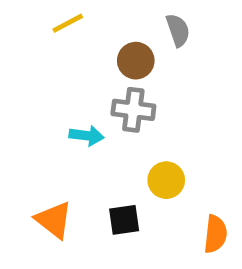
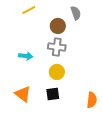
cyan arrow: (87, 136) -> (26, 56), moved
yellow circle: (166, 180) -> (57, 72), moved

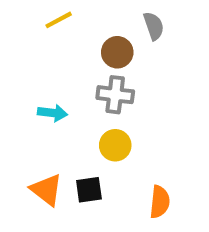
black square: (53, 94) -> (89, 190), moved
orange semicircle: (92, 100) -> (160, 202), moved

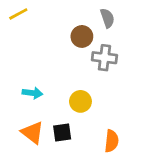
yellow line: (59, 20) -> (18, 14), moved
gray cross: (115, 95) -> (104, 58), moved
cyan arrow: (53, 113) -> (32, 93), moved

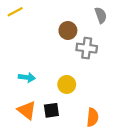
gray semicircle: (107, 18) -> (101, 15), moved

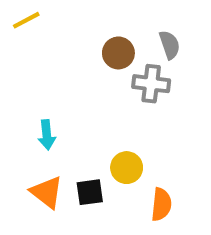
gray semicircle: (101, 15) -> (170, 45), moved
cyan arrow: (27, 77) -> (47, 135), turned 77
yellow circle: (67, 84) -> (127, 168), moved

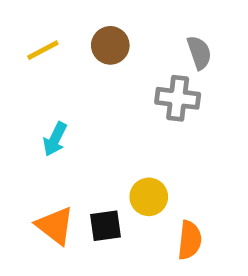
yellow line: (26, 20) -> (43, 50), moved
brown circle: (118, 53) -> (110, 45), moved
cyan arrow: (47, 135) -> (55, 139), moved, turned 32

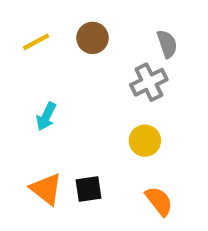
gray cross: (178, 98) -> (149, 82), turned -33
yellow circle: (149, 197) -> (145, 141), moved
orange semicircle: (190, 240) -> (159, 201), turned -44

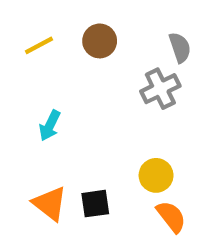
yellow circle: (145, 141) -> (156, 175), moved

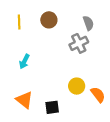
yellow line: (39, 45) -> (19, 22), turned -64
black square: (95, 204) -> (52, 107), moved
orange semicircle: (171, 217) -> (98, 95), moved

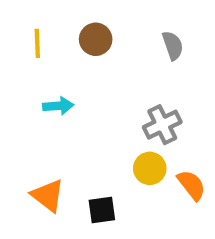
gray cross: (79, 43) -> (162, 125), moved
cyan arrow: (24, 62) -> (58, 106), moved, turned -120

